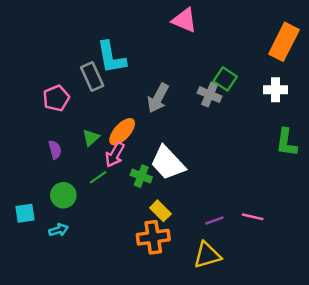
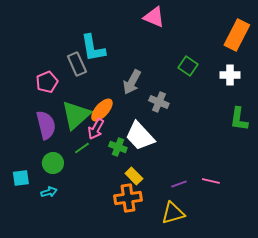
gray cross: (210, 95) -> (159, 102), moved
green triangle: (91, 138) -> (76, 115), size x2.0
purple semicircle: (55, 150) -> (46, 125), size x1.8

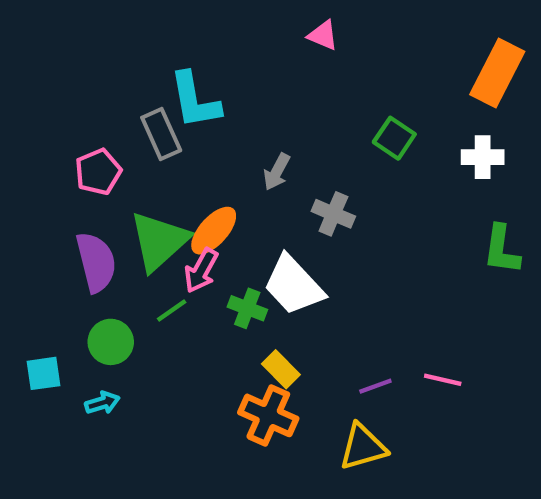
pink triangle: (154, 17) -> (323, 35), size x0.7
gray arrow: (132, 82) -> (277, 172), size x0.7
orange cross: (128, 198) -> (268, 415), turned 32

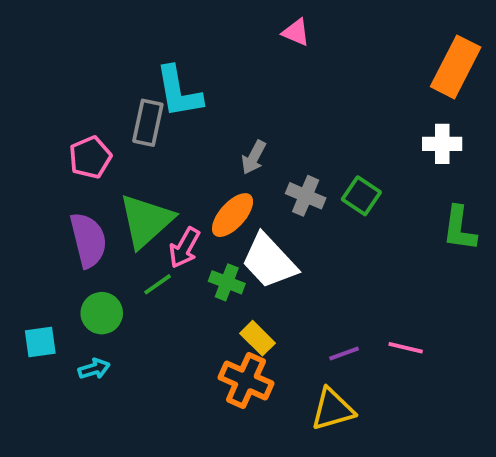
gray rectangle: (161, 134) -> (148, 123), turned 36
green square: (394, 138) -> (361, 196), moved
orange ellipse: (214, 231) -> (233, 215), moved

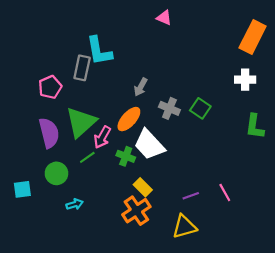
pink line: (406, 348) -> (225, 193), turned 48
cyan arrow: (94, 369) -> (75, 204), moved
orange cross: (246, 380) -> (136, 211), turned 32

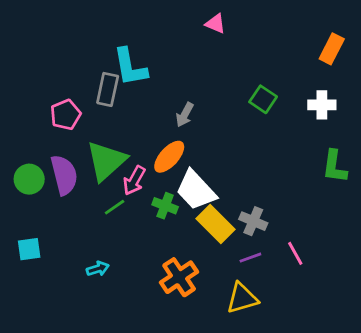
orange rectangle: (253, 37) -> (332, 49), size x0.7
gray cross: (169, 108) -> (253, 221), moved
green square: (200, 108) -> (263, 99), moved
green circle: (56, 173) -> (29, 179), moved
yellow rectangle: (143, 187) -> (215, 224), moved, size x1.5

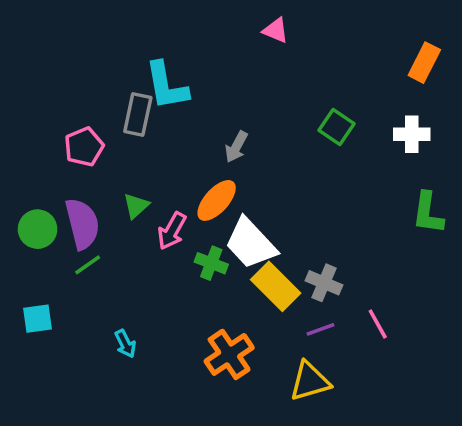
green triangle: (106, 161) -> (136, 206), size x0.5
green line: (115, 207) -> (88, 265), moved
cyan arrow: (98, 269) -> (125, 344), turned 80

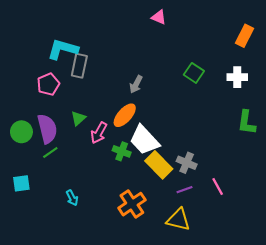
cyan L-shape: (166, 86) -> (63, 49), moved, turned 116
yellow triangle: (310, 381) -> (178, 220), turned 30

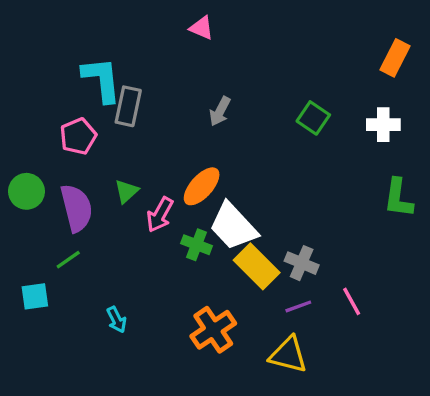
pink triangle: (159, 17) -> (202, 28), moved
cyan L-shape: (63, 49) -> (102, 80), turned 68
gray arrow: (136, 84) -> (220, 111), moved
green circle: (21, 132) -> (26, 191), moved
green line: (50, 152) -> (68, 260), moved

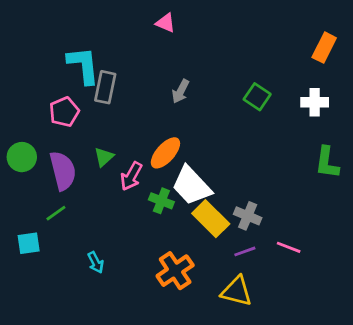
pink line: (352, 301) -> (289, 247), turned -40

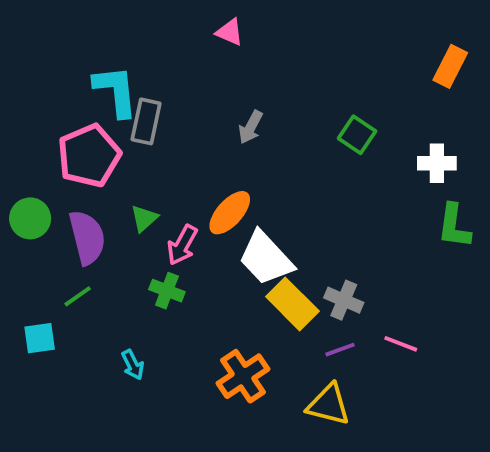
white cross: (315, 102) -> (437, 163), moved
pink pentagon: (64, 112) -> (89, 156), size x1.5
green cross: (161, 201) -> (167, 291), moved

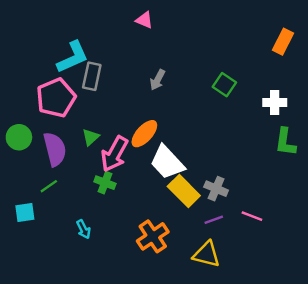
cyan L-shape: (116, 91) -> (73, 57), turned 72
pink arrow: (182, 245) -> (115, 154), size x1.4

